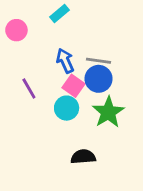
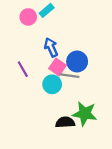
pink circle: (16, 30) -> (28, 17), moved
gray line: (99, 61) -> (69, 76), moved
green star: (108, 112) -> (85, 114), moved, turned -30

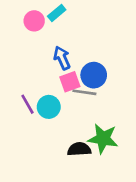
pink square: (58, 67) -> (70, 82), turned 35
purple line: (23, 69) -> (28, 104), moved
cyan circle: (52, 84) -> (49, 107), moved

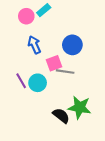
blue arrow: (62, 58) -> (34, 45), moved
blue circle: (94, 75) -> (72, 45), moved
black semicircle: (79, 149) -> (61, 116), turned 42

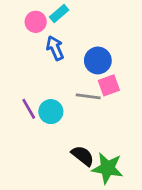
blue arrow: (34, 45) -> (55, 48), moved
pink square: (54, 63) -> (109, 85), moved
green star: (80, 107) -> (107, 168), moved

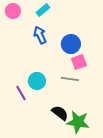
pink circle: (36, 22) -> (13, 11), moved
gray line: (88, 96) -> (70, 79), moved
purple line: (29, 109) -> (21, 93), moved

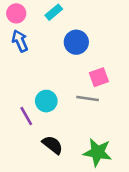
blue arrow: (40, 35) -> (20, 41), moved
blue circle: (71, 44) -> (76, 42), moved
black semicircle: (60, 113) -> (53, 145), moved

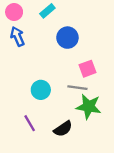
purple line: (26, 116) -> (30, 123), moved
black semicircle: (53, 145) -> (63, 129), moved, turned 108
green star: (98, 152) -> (89, 107), moved

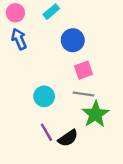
pink square: (88, 69) -> (83, 70), moved
green star: (89, 107) -> (95, 114), turned 30
purple line: (30, 123) -> (46, 132), moved

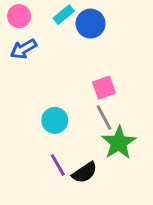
blue arrow: (19, 39) -> (24, 49), turned -96
blue circle: (73, 40) -> (91, 24), moved
gray line: (83, 94) -> (104, 117), turned 54

